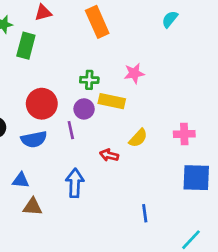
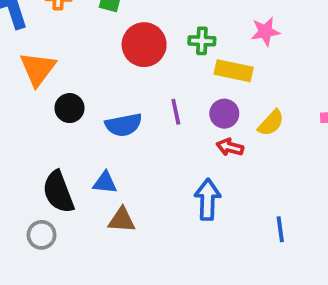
red circle: (42, 104) -> (144, 45), moved
purple circle: (84, 109) -> (224, 114), moved
blue arrow: (75, 183) -> (208, 199), moved

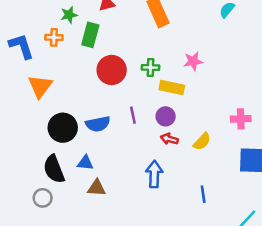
black circle: (69, 108) -> (63, 128), moved, size x1.5
yellow semicircle: (271, 123) -> (202, 141), moved

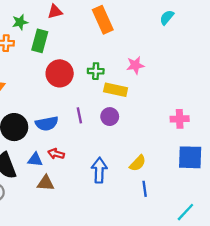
red arrow: (169, 139) -> (56, 154), moved
yellow semicircle: (202, 141) -> (138, 163), moved

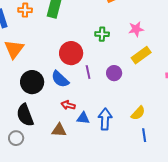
red circle: (60, 73) -> (71, 53), moved
yellow rectangle: (116, 90) -> (141, 55), moved, turned -48
blue semicircle: (47, 124) -> (60, 79), turned 54
blue triangle: (35, 160) -> (83, 118), moved

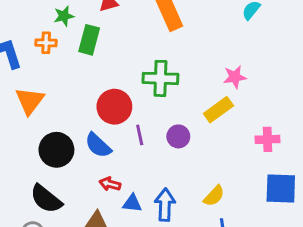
pink star: (136, 29) -> (235, 77), moved
green cross: (102, 34) -> (160, 78), size x1.6
black semicircle: (25, 115) -> (46, 199), turned -30

